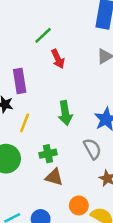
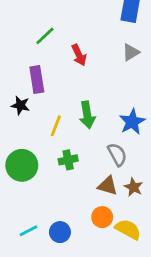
green line: (43, 35) -> (45, 36), moved
yellow line: (25, 123) -> (56, 126), moved
brown triangle: (54, 177) -> (108, 186), moved

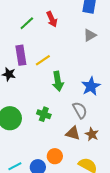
red arrow: (79, 55) -> (52, 19), moved
yellow line: (56, 126) -> (43, 60), moved, turned 35
green cross: (68, 160) -> (44, 114), turned 32
orange circle: (102, 217) -> (55, 156), moved

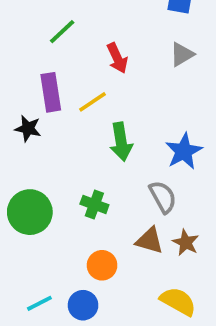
red arrow: (52, 19) -> (117, 58), moved
orange circle: (55, 156) -> (102, 265), moved

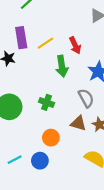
red arrow: (117, 58) -> (75, 45), moved

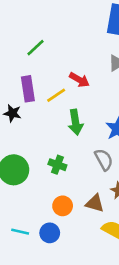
red arrow: (75, 45) -> (79, 80), moved, turned -35
brown triangle: (78, 123) -> (95, 203), moved
cyan line: (15, 160) -> (20, 232), turned 40

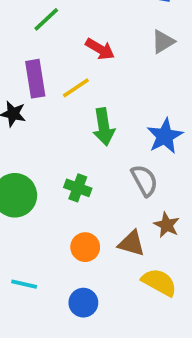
red arrow: (79, 80) -> (100, 49), moved
blue circle: (50, 233) -> (83, 303), moved

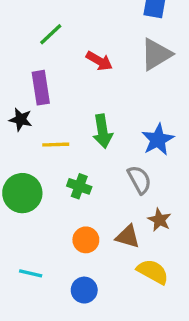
gray triangle: (163, 42) -> (156, 54), size x1.5
yellow line: (76, 88) -> (56, 145), moved, turned 32

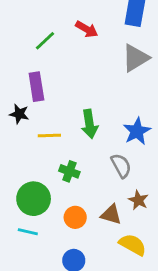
red arrow: (99, 61) -> (87, 29), moved
green circle: (22, 193) -> (34, 199), moved
cyan line: (31, 273) -> (28, 232), moved

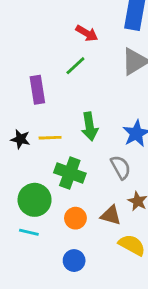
green line: (45, 41) -> (75, 66), moved
black star: (19, 114) -> (20, 139), moved
green cross: (69, 171) -> (70, 173), size x1.5

